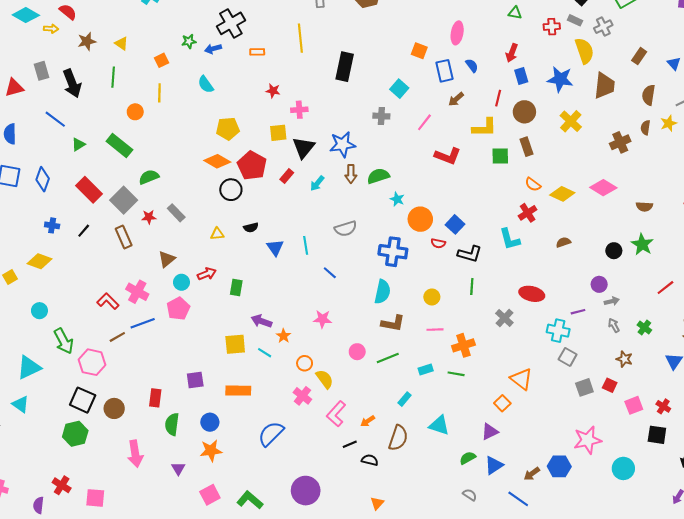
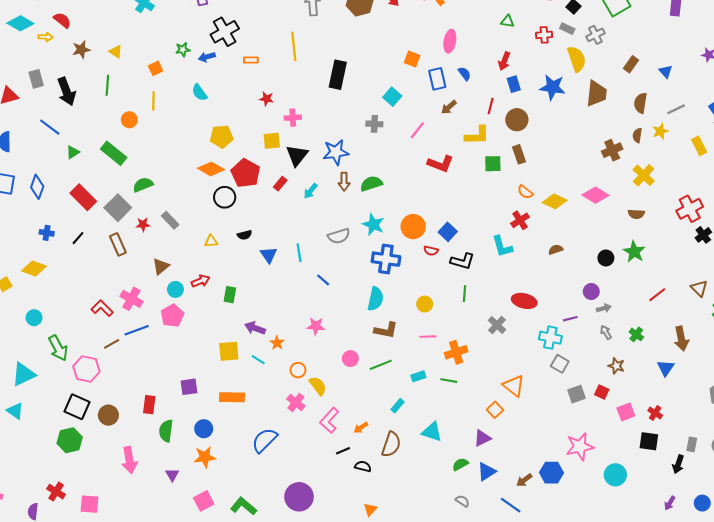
yellow cross: (571, 121) -> (644, 175), moved
cyan star: (397, 199) -> (373, 224), moved, size x1.5

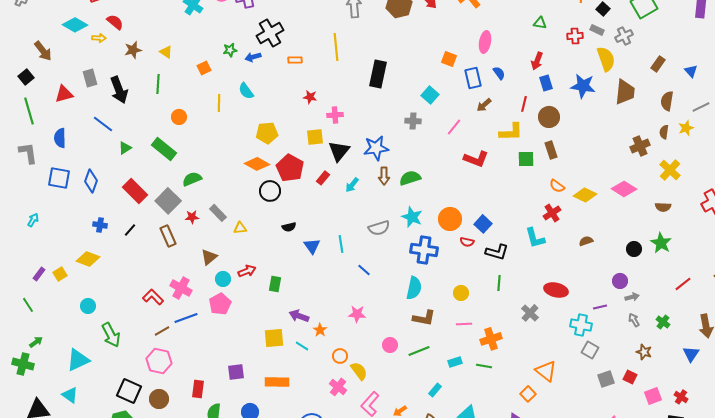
yellow line: (153, 101) -> (219, 103), moved
yellow triangle: (211, 241) -> (240, 228), moved
pink hexagon: (86, 369) -> (159, 361), moved

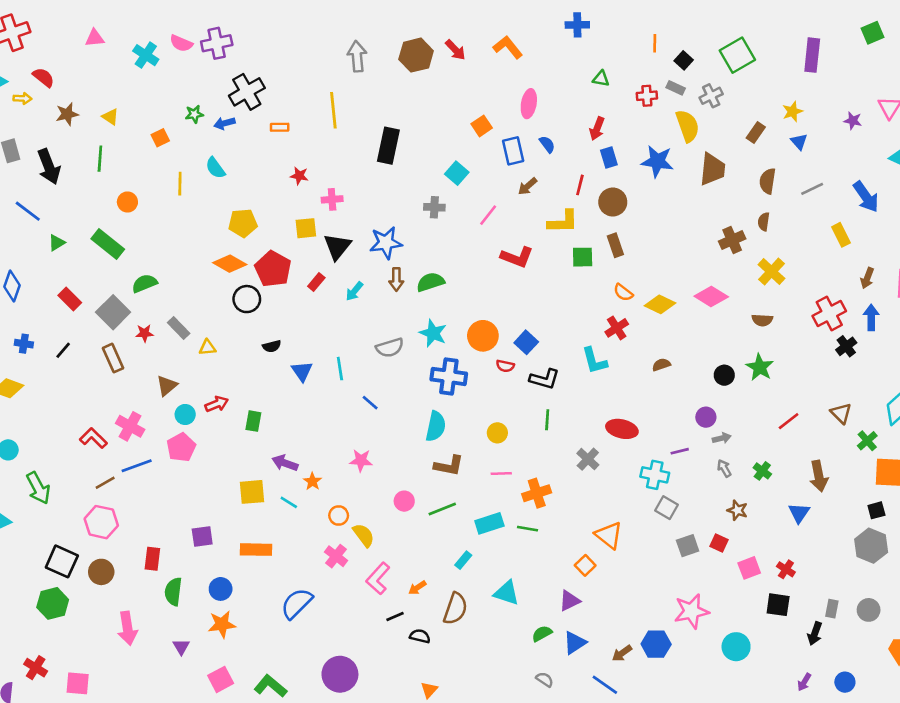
orange square: (449, 59) -> (482, 126), turned 35
yellow star: (686, 128) -> (792, 111), moved
red rectangle: (135, 191) -> (70, 299), size x0.7
cyan rectangle: (455, 362) -> (489, 523), size x1.5

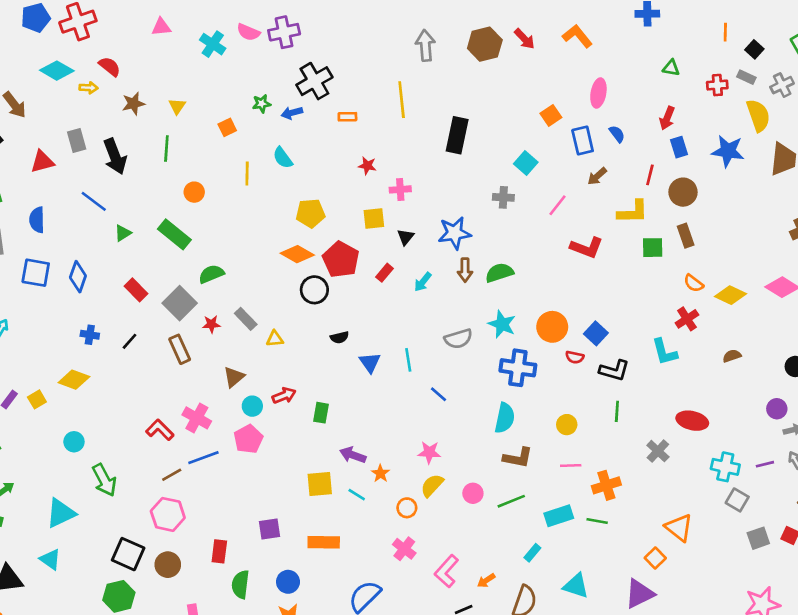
yellow triangle: (110, 117) -> (177, 106), turned 30
black triangle: (337, 247) -> (406, 237), size x0.6
purple line: (680, 451) -> (765, 464), moved
yellow semicircle: (364, 535) -> (432, 485), moved, turned -100
purple triangle: (569, 601) -> (639, 594), size x1.4

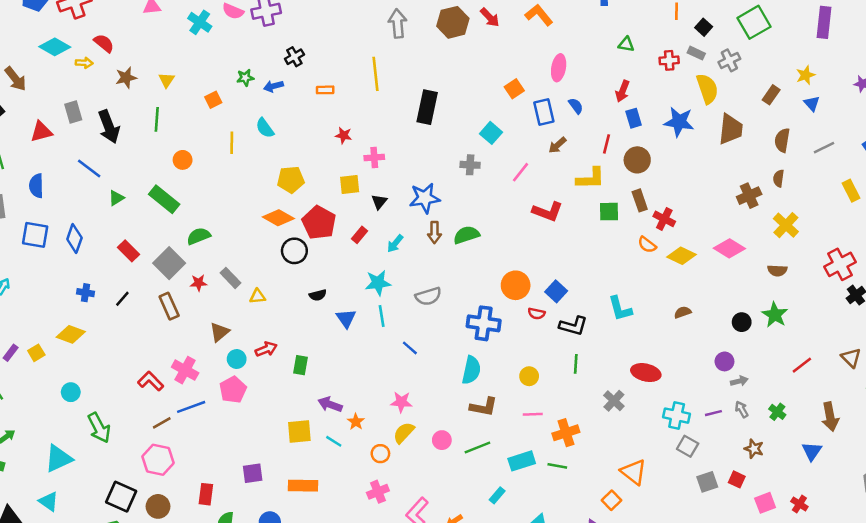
black cross: (314, 81) -> (294, 57), size x0.6
red cross: (687, 319) -> (664, 219), moved, turned -30
cyan star: (502, 324) -> (378, 283), moved, turned -30
pink cross: (404, 549) -> (378, 492), turned 30

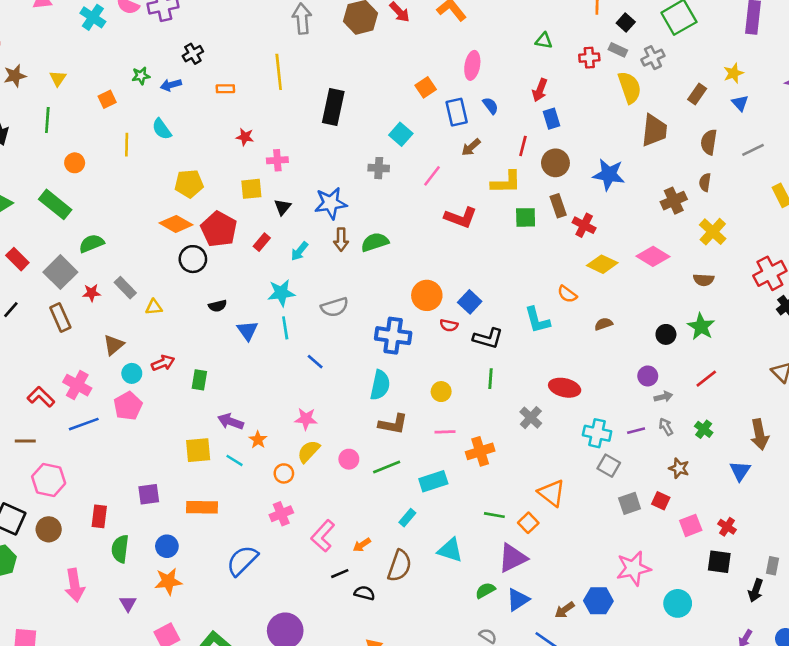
blue star: (679, 122) -> (609, 175), moved
orange semicircle: (647, 245) -> (567, 294), moved
red line: (802, 365) -> (706, 379), moved
brown line: (162, 423) -> (25, 441), moved, turned 30
green line: (557, 466) -> (494, 515), moved

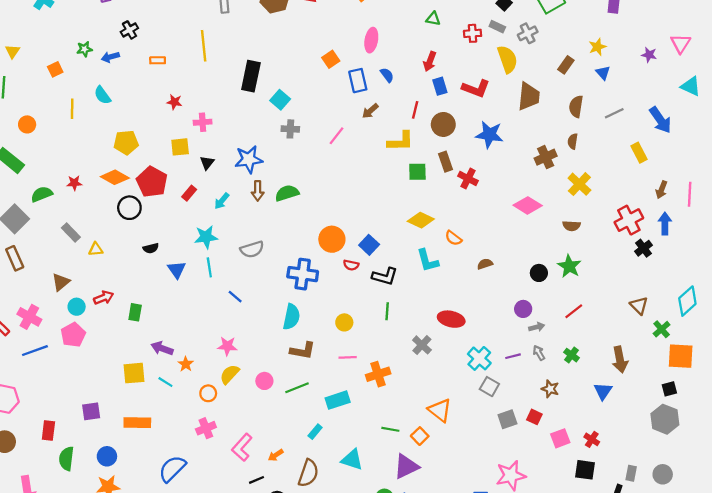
cyan square: (401, 134) -> (280, 100), moved
red L-shape: (461, 217) -> (476, 88), moved
yellow diamond: (602, 264) -> (421, 220), moved
red star: (92, 293) -> (74, 183), moved
cyan cross: (597, 433) -> (479, 358), turned 30

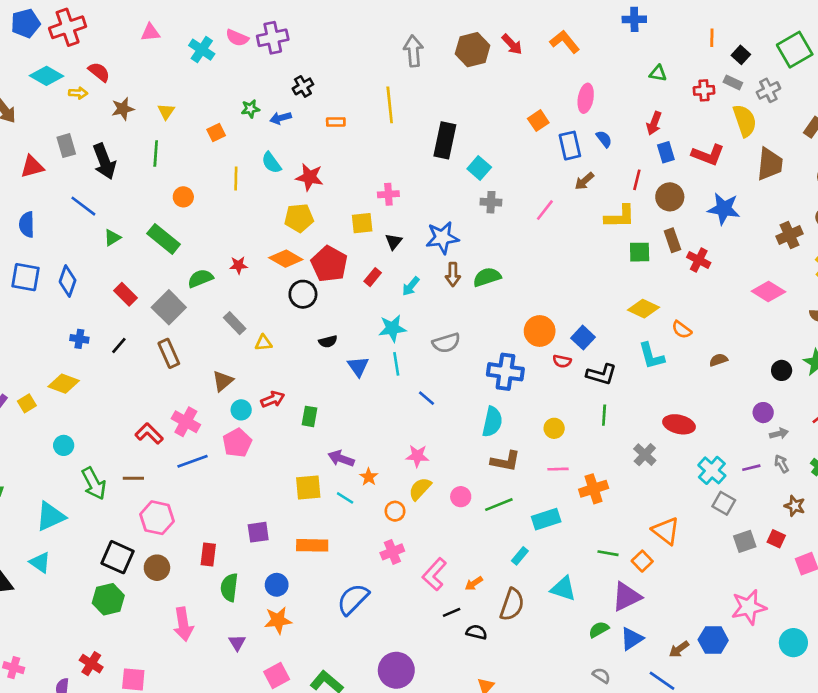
red star: (174, 102) -> (310, 177), moved, size x1.5

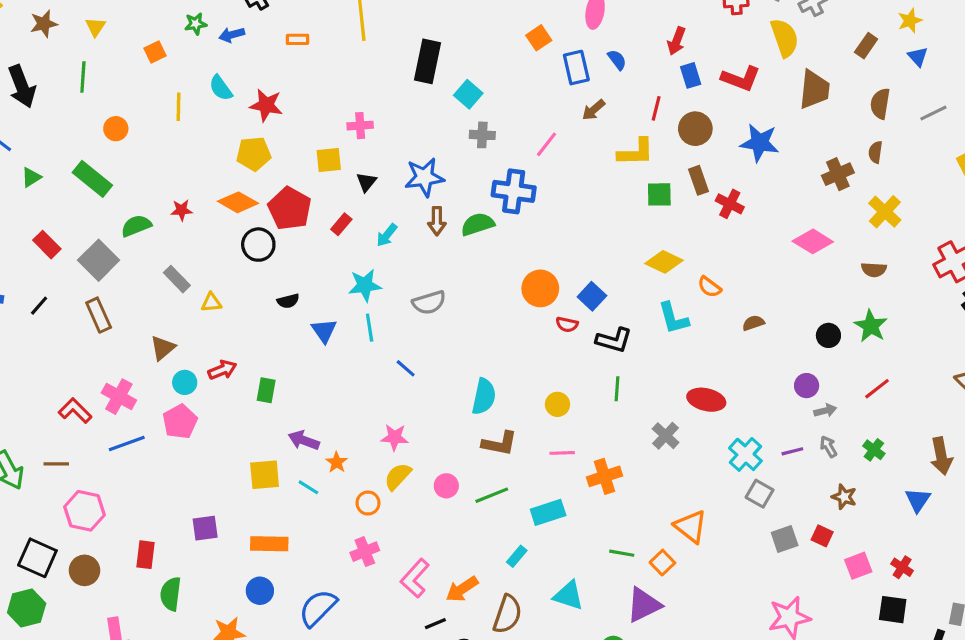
blue cross: (505, 372) -> (514, 191), moved
orange arrow: (474, 583) -> (462, 589), size x1.5
blue circle: (277, 585) -> (260, 591), moved

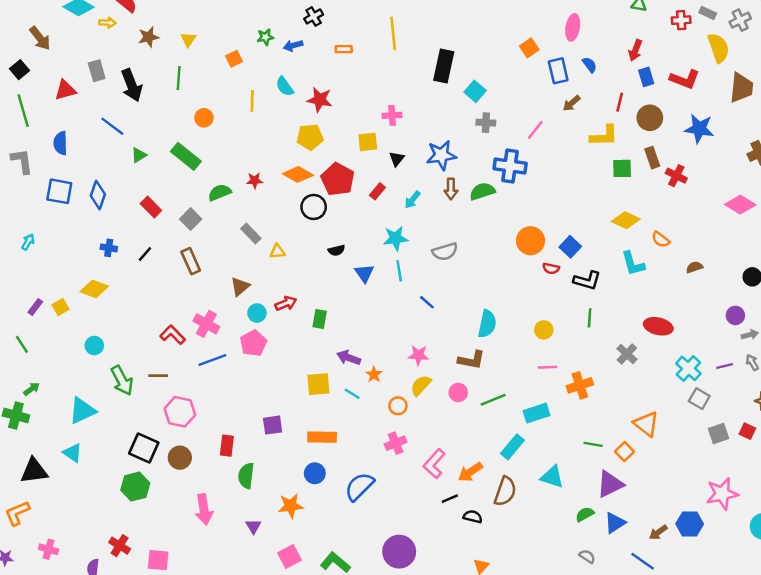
gray square: (99, 260) -> (191, 219), size x0.7
brown L-shape: (500, 444) -> (471, 360), moved
cyan rectangle: (517, 556) -> (512, 447), size x1.5

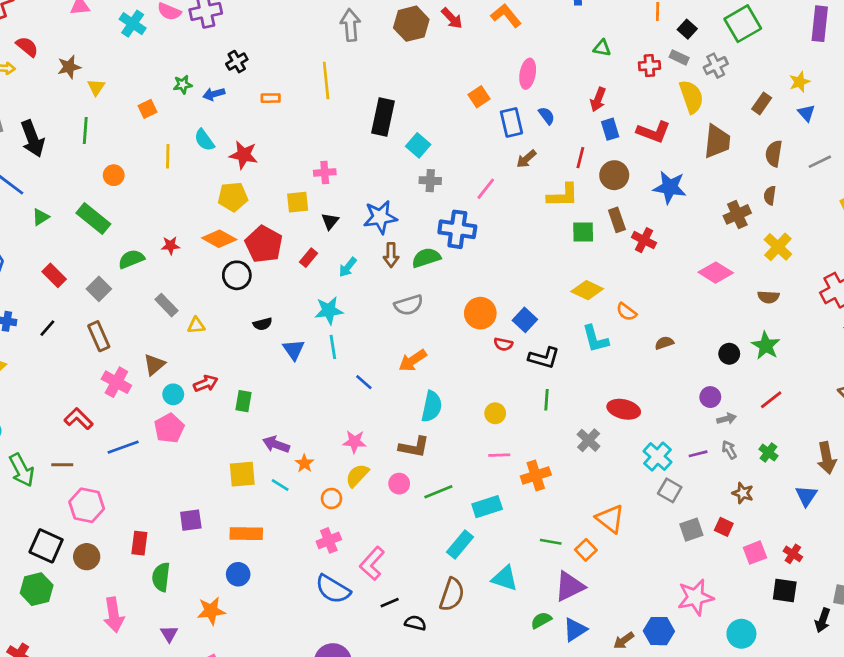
brown star: (148, 37) -> (69, 67), moved
gray semicircle: (445, 252) -> (409, 305), moved
pink cross: (206, 324) -> (116, 382), moved
orange arrow: (470, 472) -> (413, 361), moved
blue semicircle: (359, 487) -> (333, 589), moved, turned -104

